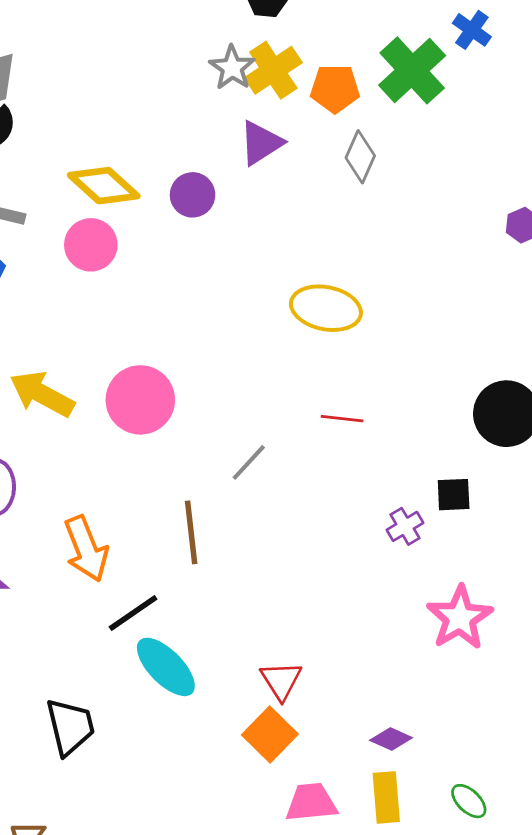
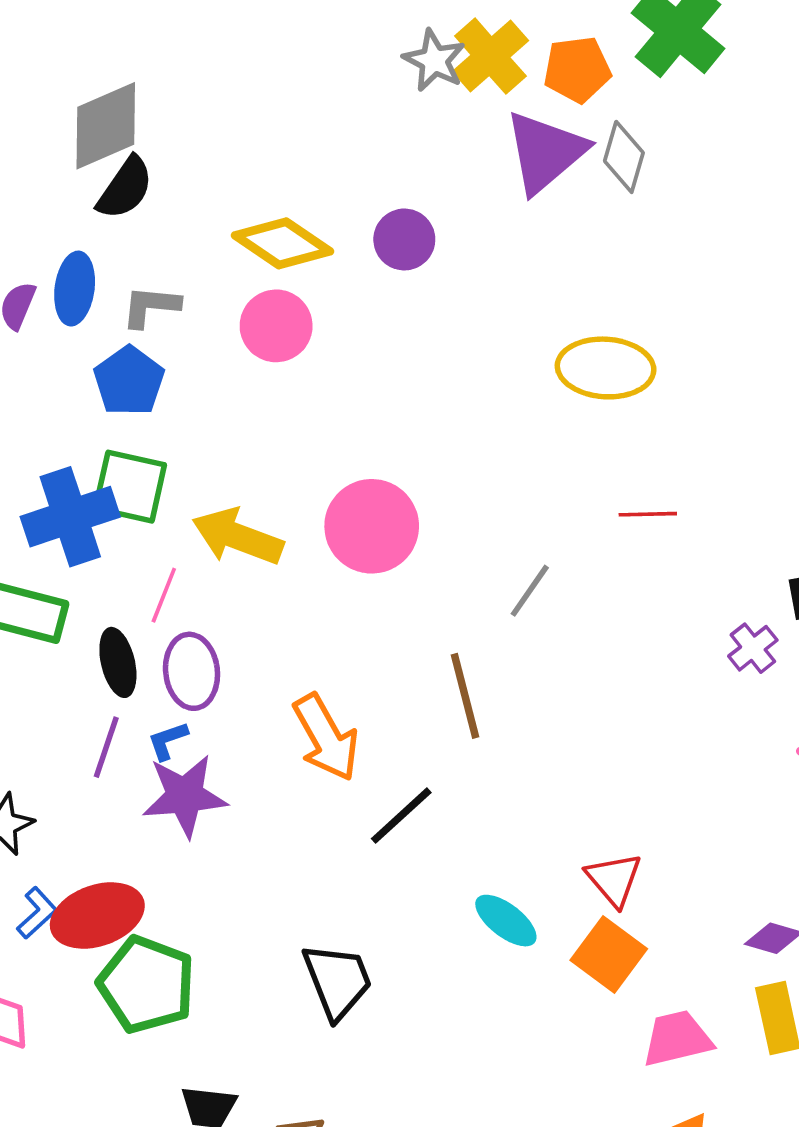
purple triangle: (261, 143) -> (545, 152), moved, size x1.4
cyan ellipse: (166, 667) -> (506, 921), moved, size x0.7

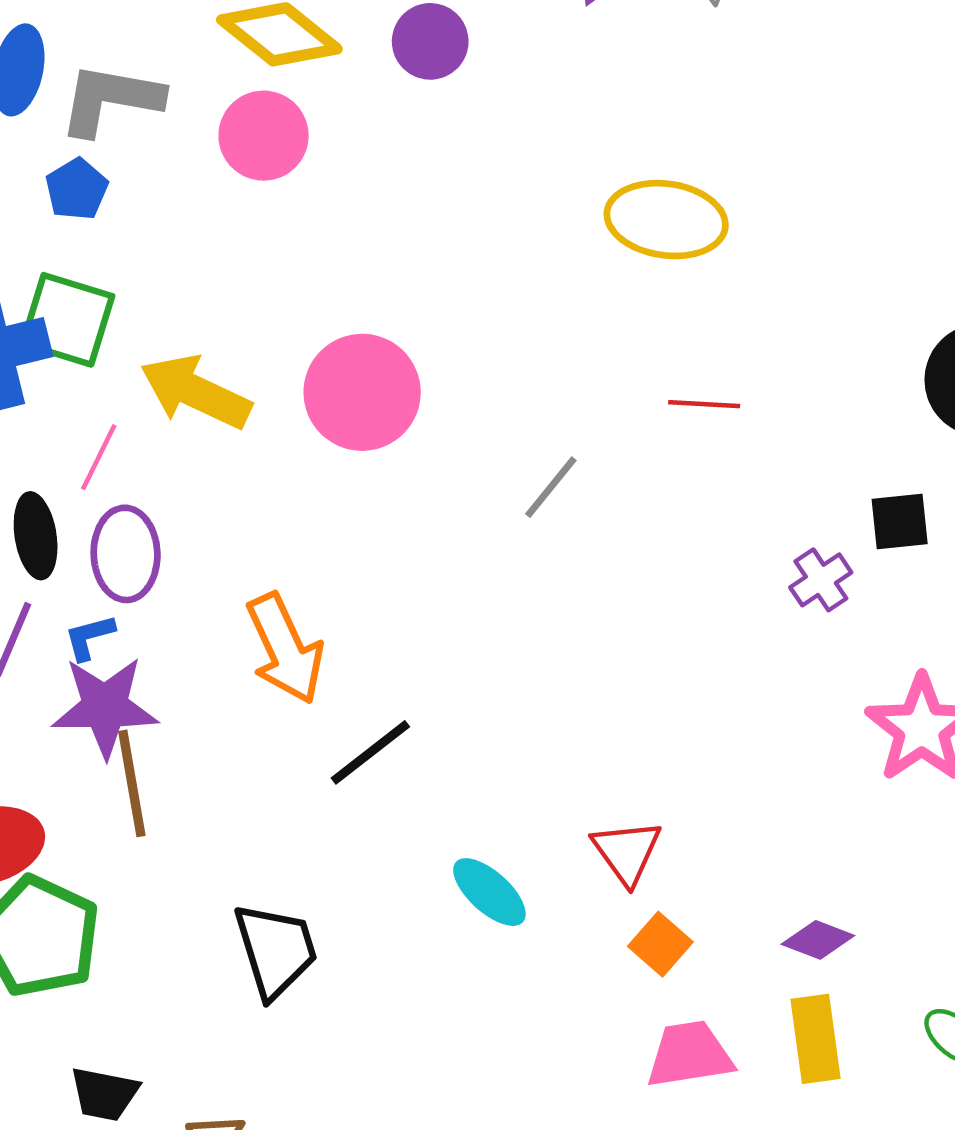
gray L-shape: (151, 306) -> (111, 99), size x1.4
blue pentagon: (129, 381) -> (77, 189), size x0.7
brown line: (465, 696) -> (132, 783), moved
orange square: (609, 955) -> (660, 944), moved, size x0.7

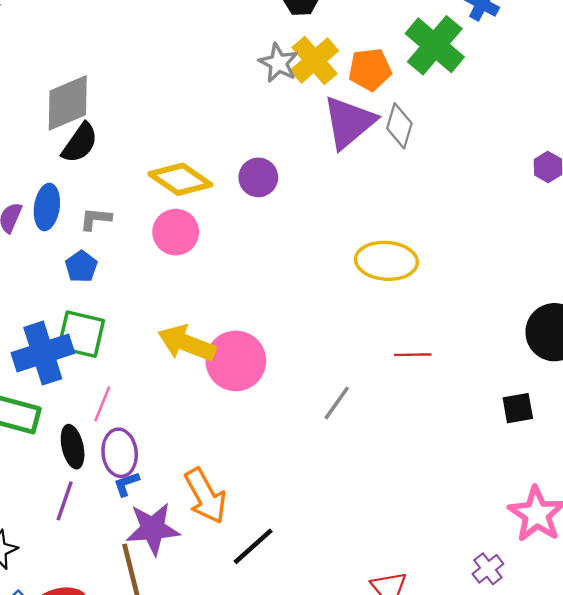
gray L-shape: (111, 99) -> (96, 219), size x0.6
yellow arrow: (196, 392) -> (187, 343), moved
purple cross: (821, 580) -> (488, 569), moved
blue L-shape: (89, 637) -> (126, 484), moved
purple star: (105, 707) -> (153, 529), moved

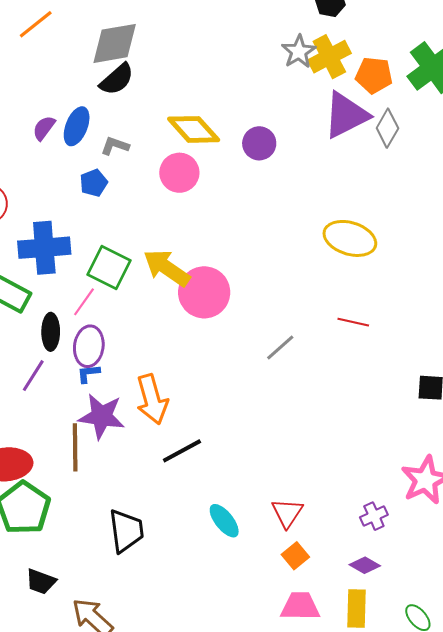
green square: (81, 334) -> (109, 267), moved

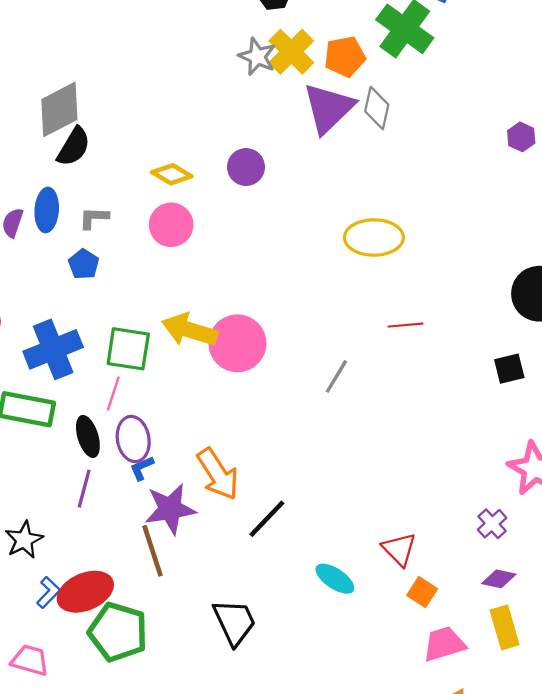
yellow diamond: (194, 129) -> (172, 174), size x0.7

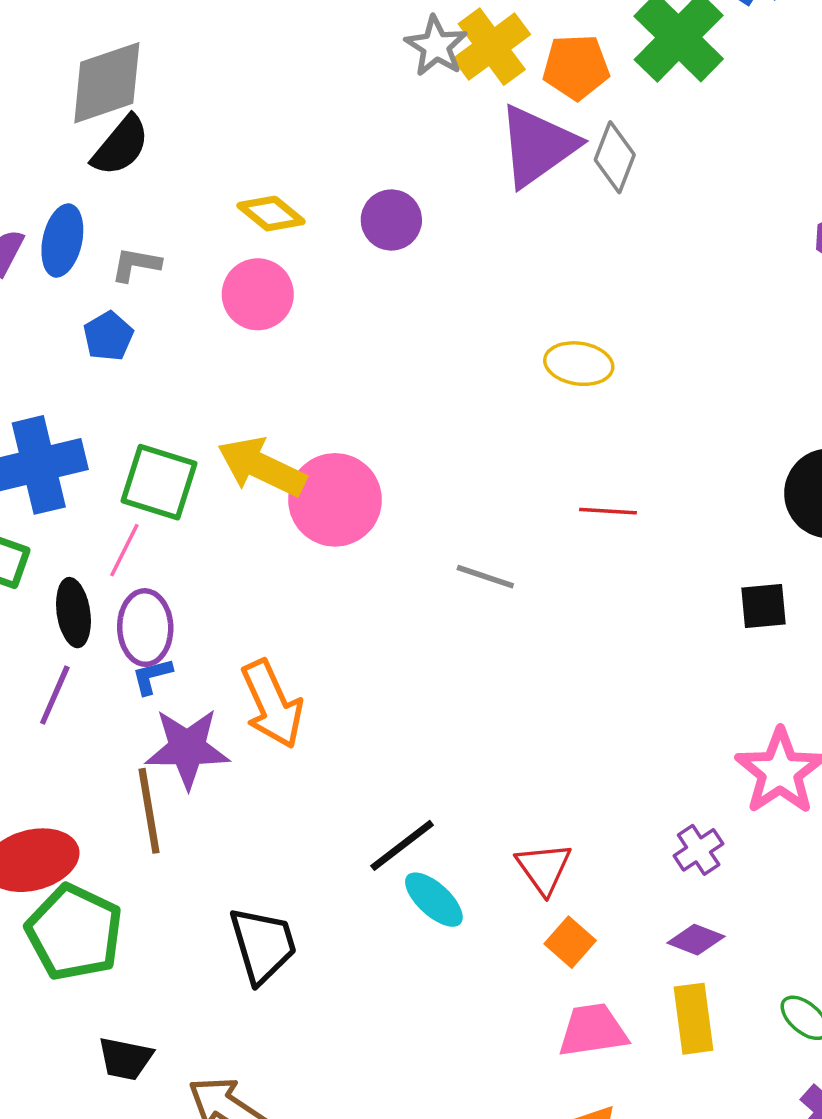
yellow ellipse: (374, 237) -> (579, 364), size x0.7
gray line: (336, 376) -> (485, 577), turned 69
black line: (267, 519) -> (402, 845), moved

